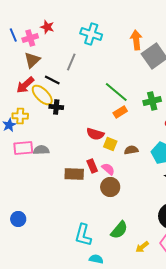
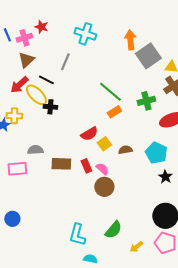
red semicircle: (95, 134) -> (89, 134), turned -48
yellow square: (110, 144) -> (104, 144), turned 32
pink rectangle: (23, 148) -> (17, 169), moved
brown rectangle: (74, 174) -> (61, 164), moved

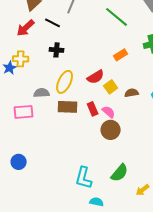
green line: (110, 92) -> (117, 17), moved
yellow ellipse: (36, 95) -> (65, 82), moved, turned 70

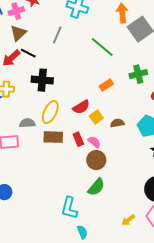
black line: (53, 23) -> (28, 53), moved
black cross: (57, 50) -> (42, 80), size x1.5
green semicircle: (120, 173) -> (96, 187), moved
cyan semicircle: (97, 202) -> (82, 232), turned 56

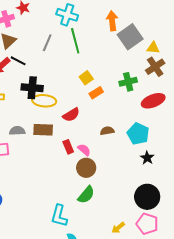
green line: (102, 47) -> (75, 41), moved, turned 35
yellow ellipse: (50, 112) -> (44, 101), moved, turned 70
yellow square: (96, 117) -> (86, 78), moved
brown rectangle: (53, 137) -> (43, 130), moved

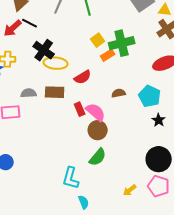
green cross: (128, 82) -> (122, 43), moved, size x1.4
black cross: (32, 88) -> (44, 50), turned 30
pink semicircle: (84, 150) -> (96, 112), size x1.5

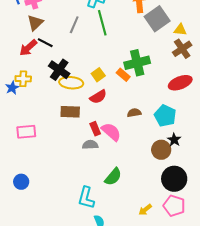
yellow square: (98, 40) -> (98, 75), moved
orange rectangle: (108, 55) -> (123, 75), turned 72
gray semicircle: (29, 93) -> (90, 145), moved
brown circle: (98, 130) -> (161, 150), moved

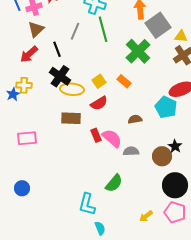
black line: (45, 43) -> (57, 49), moved, turned 42
green cross: (137, 63) -> (138, 51), moved, turned -30
cyan pentagon: (165, 116) -> (166, 107), moved
gray semicircle: (90, 145) -> (131, 151), moved

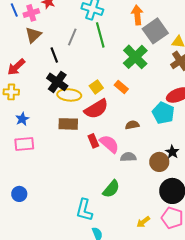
red arrow: (29, 54) -> (16, 67), moved
yellow cross: (24, 85) -> (11, 92), moved
blue star: (13, 94) -> (22, 119), moved
red semicircle: (99, 103) -> (96, 109), size x1.4

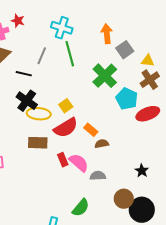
gray square: (155, 31) -> (125, 50), size x0.7
black line: (54, 55) -> (24, 74), turned -56
orange rectangle: (121, 87) -> (91, 130), moved
cyan pentagon: (163, 113) -> (127, 99), moved
brown circle: (159, 162) -> (124, 199), moved

